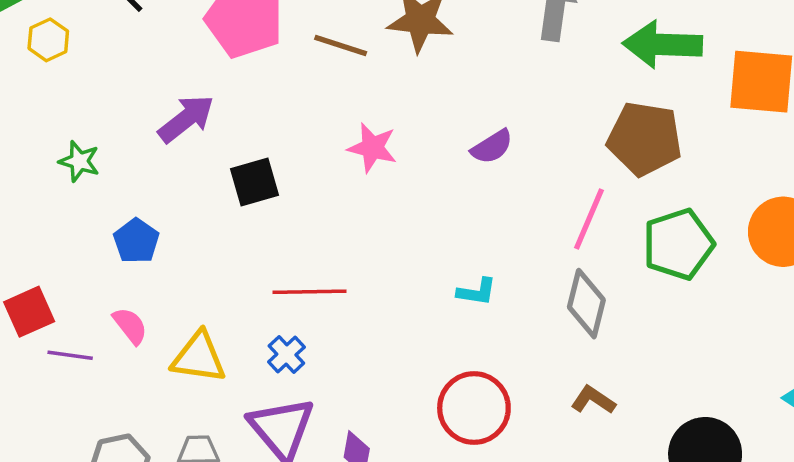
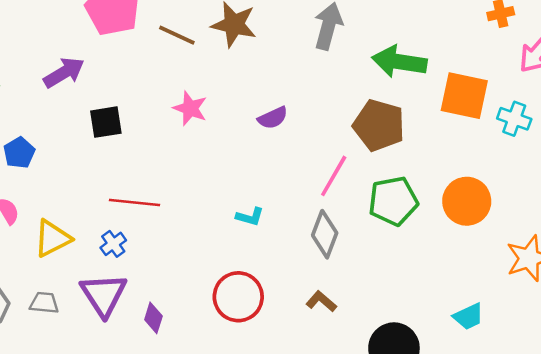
yellow triangle: (199, 357) -> (52, 238), turned -42

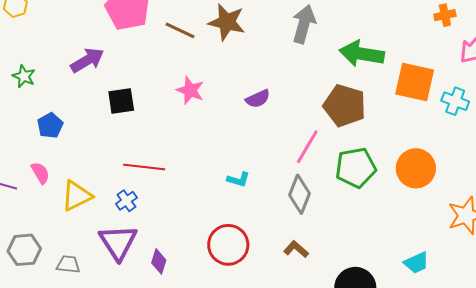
gray trapezoid: (44, 303) -> (68, 264), moved

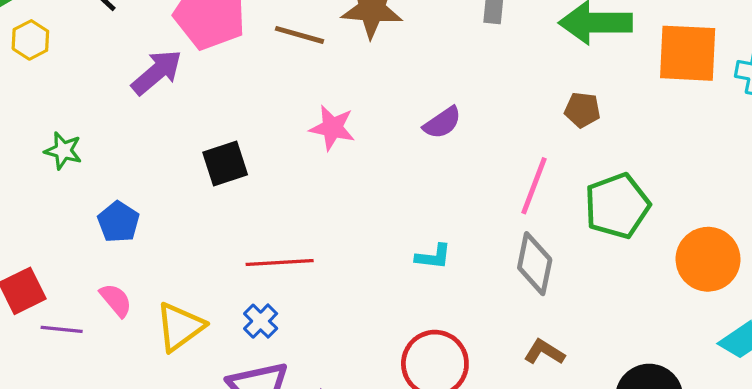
purple arrow: (87, 60) -> (157, 72), moved
brown pentagon: (345, 106) -> (582, 110), size x0.5
orange circle: (416, 168) -> (708, 259), moved

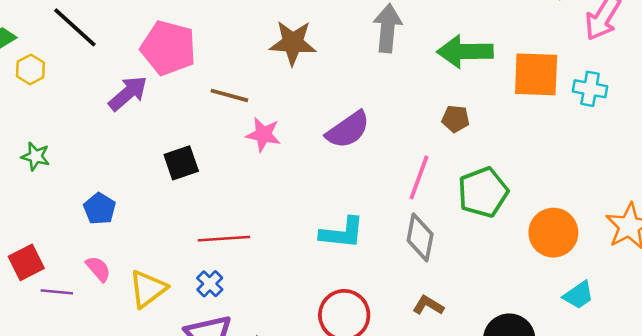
brown line: (299, 35) -> (229, 95), moved
purple semicircle: (442, 123) -> (348, 130), size x1.5
green star: (63, 151) -> (36, 156), moved
cyan L-shape: (433, 257) -> (342, 233), size x1.6

